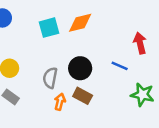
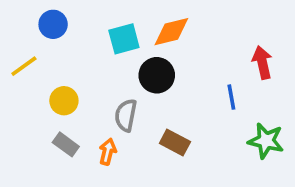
blue line: (120, 66) -> (231, 97), turned 56
black circle: (80, 68) -> (157, 75), moved
orange arrow: (60, 102) -> (108, 152), moved

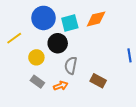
blue circle: (53, 24) -> (43, 18), moved, size x1.5
black circle: (157, 75) -> (58, 43), moved
orange arrow: (108, 152) -> (61, 86), turned 56

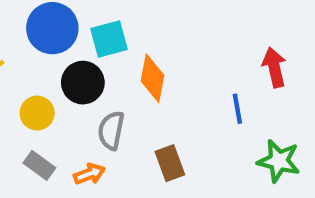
orange diamond: (96, 19) -> (152, 78), moved, turned -65
brown rectangle: (98, 81) -> (170, 163), turned 42

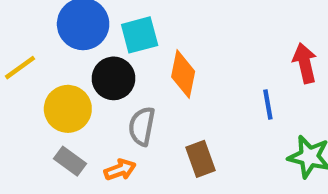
yellow circle: (37, 113) -> (68, 109), size x1.4

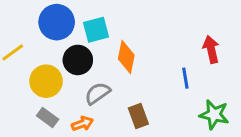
gray semicircle: (142, 126) -> (98, 93), turned 44

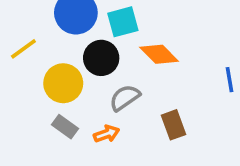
orange diamond: (126, 57) -> (159, 54), turned -56

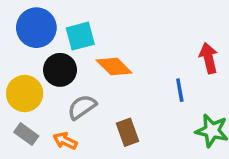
orange arrow: (107, 134) -> (65, 141), turned -135

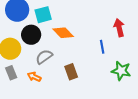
gray rectangle: (26, 134) -> (11, 73), turned 32

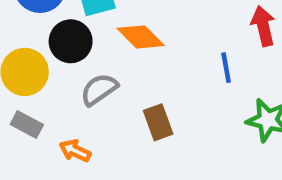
gray rectangle: (11, 73) -> (27, 124), turned -40
orange arrow: (34, 77) -> (75, 151), moved

